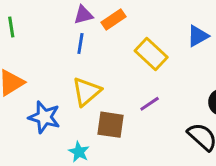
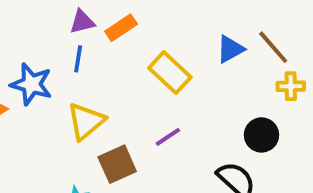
blue star: (44, 117) -> (31, 84), moved
brown square: (110, 125) -> (117, 164), turned -32

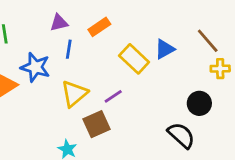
purple triangle: (82, 22) -> (59, 23), moved
blue triangle: (230, 49) -> (165, 49), moved
purple line: (168, 137) -> (113, 96), moved

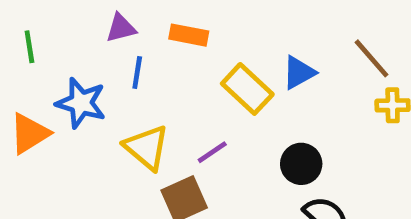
orange rectangle: (99, 27) -> (189, 35), turned 45
yellow triangle: (74, 94) -> (147, 147), turned -40
black circle: (199, 103) -> (301, 164), moved

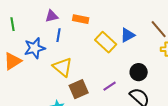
blue star: (81, 103) -> (35, 48), turned -30
purple line: (212, 152) -> (110, 86), moved
black circle: (301, 164) -> (139, 72), moved

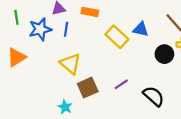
blue triangle: (128, 35) -> (141, 29), turned 42
blue star: (35, 48) -> (40, 29), moved
black circle: (139, 72) -> (164, 54), moved

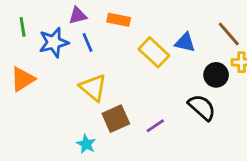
blue line: (66, 29) -> (88, 42), turned -32
purple line: (121, 84) -> (155, 126), moved
black semicircle: (154, 96) -> (202, 107), moved

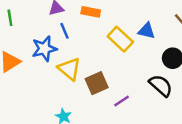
blue star: (54, 42) -> (44, 49), moved
brown square: (116, 119) -> (97, 83), moved

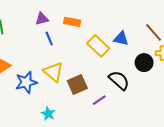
blue star: (44, 49) -> (26, 82), moved
black semicircle: (161, 86) -> (119, 80), moved

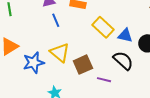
blue triangle: (121, 39) -> (125, 35), moved
purple line: (99, 100) -> (104, 80), turned 48

